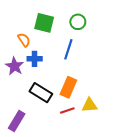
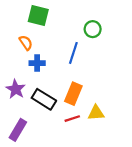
green circle: (78, 22) -> (93, 29), moved
green square: (44, 23) -> (38, 16), moved
purple star: (15, 66) -> (16, 89), moved

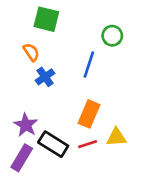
blue cross: (37, 63) -> (45, 77), turned -35
purple star: (16, 89) -> (26, 125), moved
black rectangle: (44, 99) -> (53, 144), moved

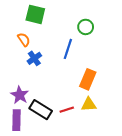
orange rectangle: (89, 114) -> (88, 79), moved
purple rectangle: (22, 158) -> (17, 120), turned -30

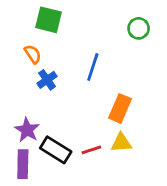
green circle: (86, 27) -> (139, 28), moved

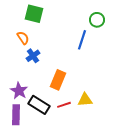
blue line: (93, 67) -> (82, 40), moved
orange rectangle: (120, 108) -> (58, 80), moved

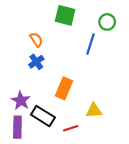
green square: (34, 14) -> (65, 15), moved
orange semicircle: (23, 38) -> (36, 40), moved
red line: (64, 105) -> (71, 128), moved

